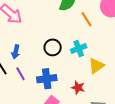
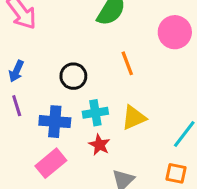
orange line: (87, 19) -> (127, 63), moved
cyan cross: (79, 49) -> (95, 113), moved

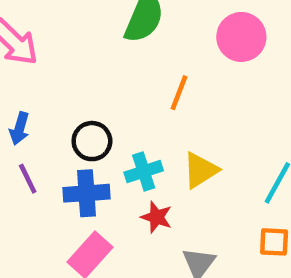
orange line: (127, 63) -> (179, 93), turned 50
black circle: (73, 76) -> (92, 141), moved

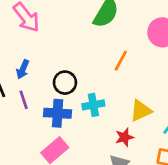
yellow triangle: (200, 170) -> (141, 111), moved
red star: (156, 217) -> (124, 137), moved, turned 30

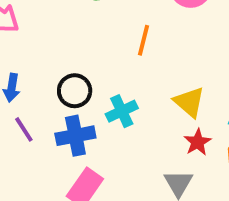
yellow triangle: (141, 111) -> (189, 102), turned -40
red star: (124, 137) -> (197, 142), moved

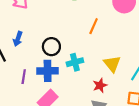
purple line: (24, 129) -> (24, 77), moved, turned 32
red star: (197, 142) -> (100, 85), moved

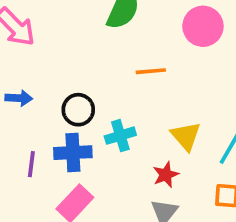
orange line: (94, 26) -> (151, 71), turned 63
blue arrow: (18, 39) -> (19, 98), turned -104

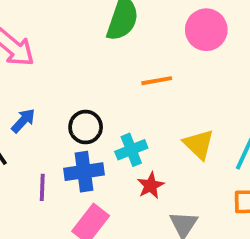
blue arrow: (19, 98) -> (23, 121), turned -45
red star: (166, 175) -> (151, 186), moved

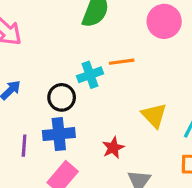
cyan cross: (131, 150) -> (90, 75), moved

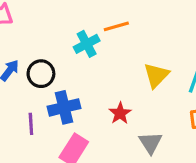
black circle: (62, 97) -> (41, 74), moved
yellow triangle: (154, 115) -> (156, 75), turned 36

